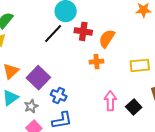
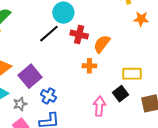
black square: (134, 107) -> (121, 94), moved

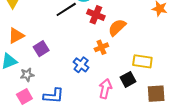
orange cross: (89, 66) -> (101, 47), turned -32
purple square: (30, 76) -> (41, 49), size x0.7
blue cross: (48, 96) -> (81, 65), moved

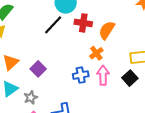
blue cross: (81, 65) -> (81, 75), turned -35
pink arrow: (105, 89) -> (103, 75), moved

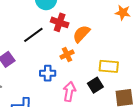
black line: (53, 25) -> (33, 35), moved
pink arrow: (103, 75) -> (69, 92), moved

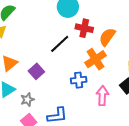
orange cross: (67, 55) -> (96, 59), size x1.5

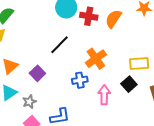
red cross: (84, 28) -> (89, 16), moved
orange semicircle: (107, 37) -> (113, 19), moved

